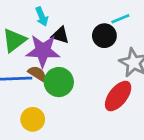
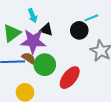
red ellipse: (118, 96) -> (70, 78), moved

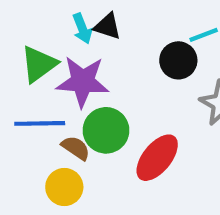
black triangle: (46, 30) -> (107, 26), moved
brown semicircle: (29, 58) -> (76, 148), moved

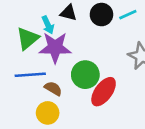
cyan arrow: (82, 29) -> (48, 25), moved
black circle: (178, 60) -> (101, 15), moved
green circle: (106, 130) -> (85, 75), moved

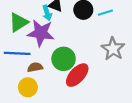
cyan arrow: (48, 25) -> (47, 13), moved
brown semicircle: (53, 88) -> (35, 67), turned -48

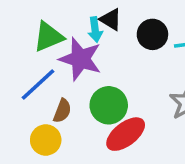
blue line: (17, 53) -> (38, 84), turned -55
brown semicircle: (35, 67) -> (62, 111), turned 112

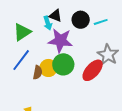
purple star: (80, 59) -> (60, 41), moved
red ellipse: (126, 134) -> (93, 70), moved
yellow circle: (46, 140) -> (48, 68), moved

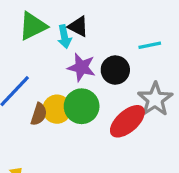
black circle: (81, 20) -> (115, 70), moved
green triangle: (22, 32) -> (33, 26), moved
purple star: (60, 41) -> (81, 67), size x0.7

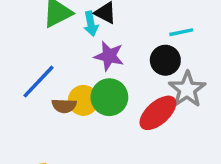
black circle: (115, 70) -> (165, 60), moved
brown semicircle: (39, 114) -> (64, 106), turned 75

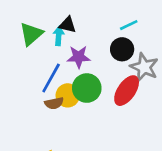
cyan arrow: (91, 24) -> (59, 36), turned -150
blue line: (38, 82) -> (51, 78), moved

